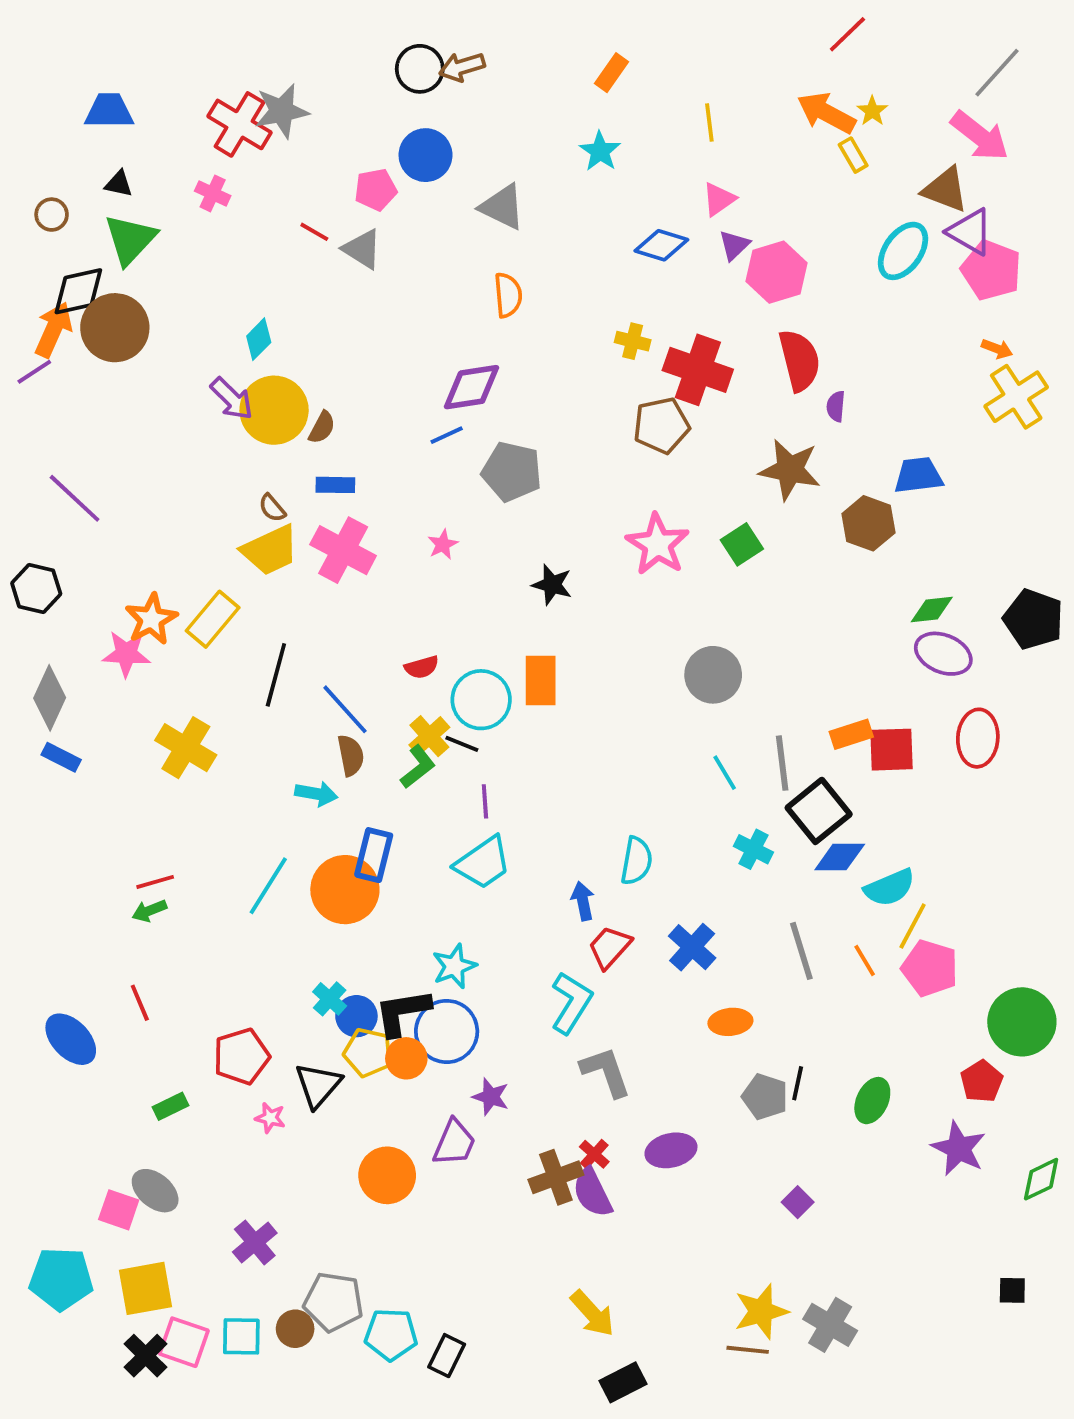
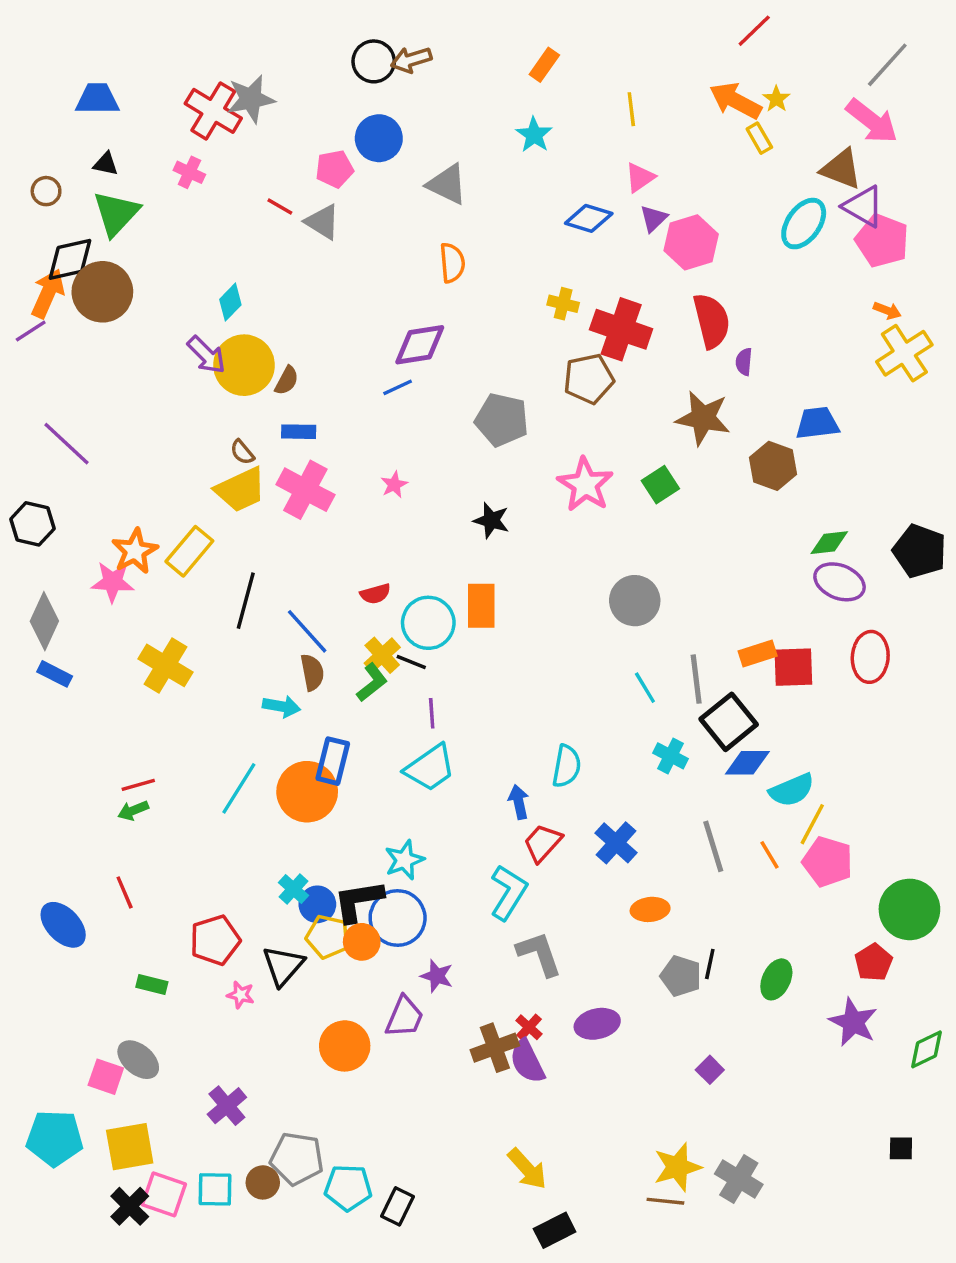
gray pentagon: (512, 472) -> (502, 420), moved
green rectangle: (170, 1106) -> (152, 985), turned 40

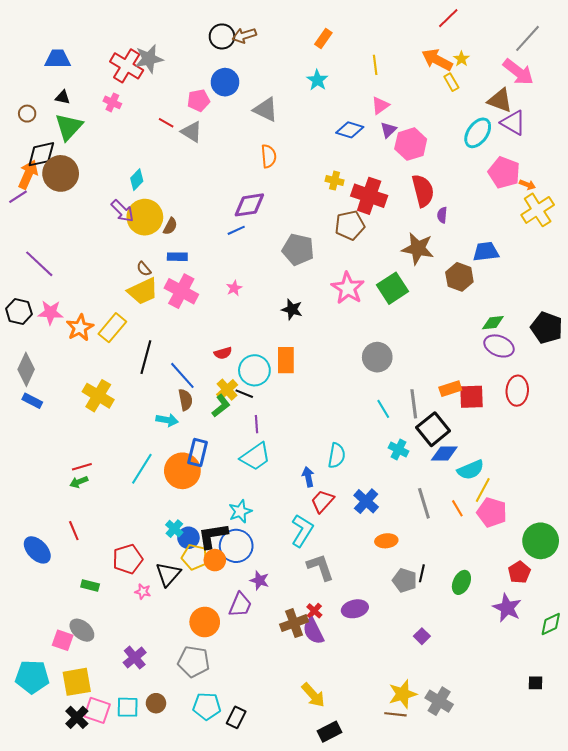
pink pentagon: (882, 241) -> (504, 172), moved
green square: (660, 485) -> (392, 288), size x1.4
pink star: (113, 582) -> (50, 312), moved
gray pentagon: (297, 1159) -> (194, 662), moved

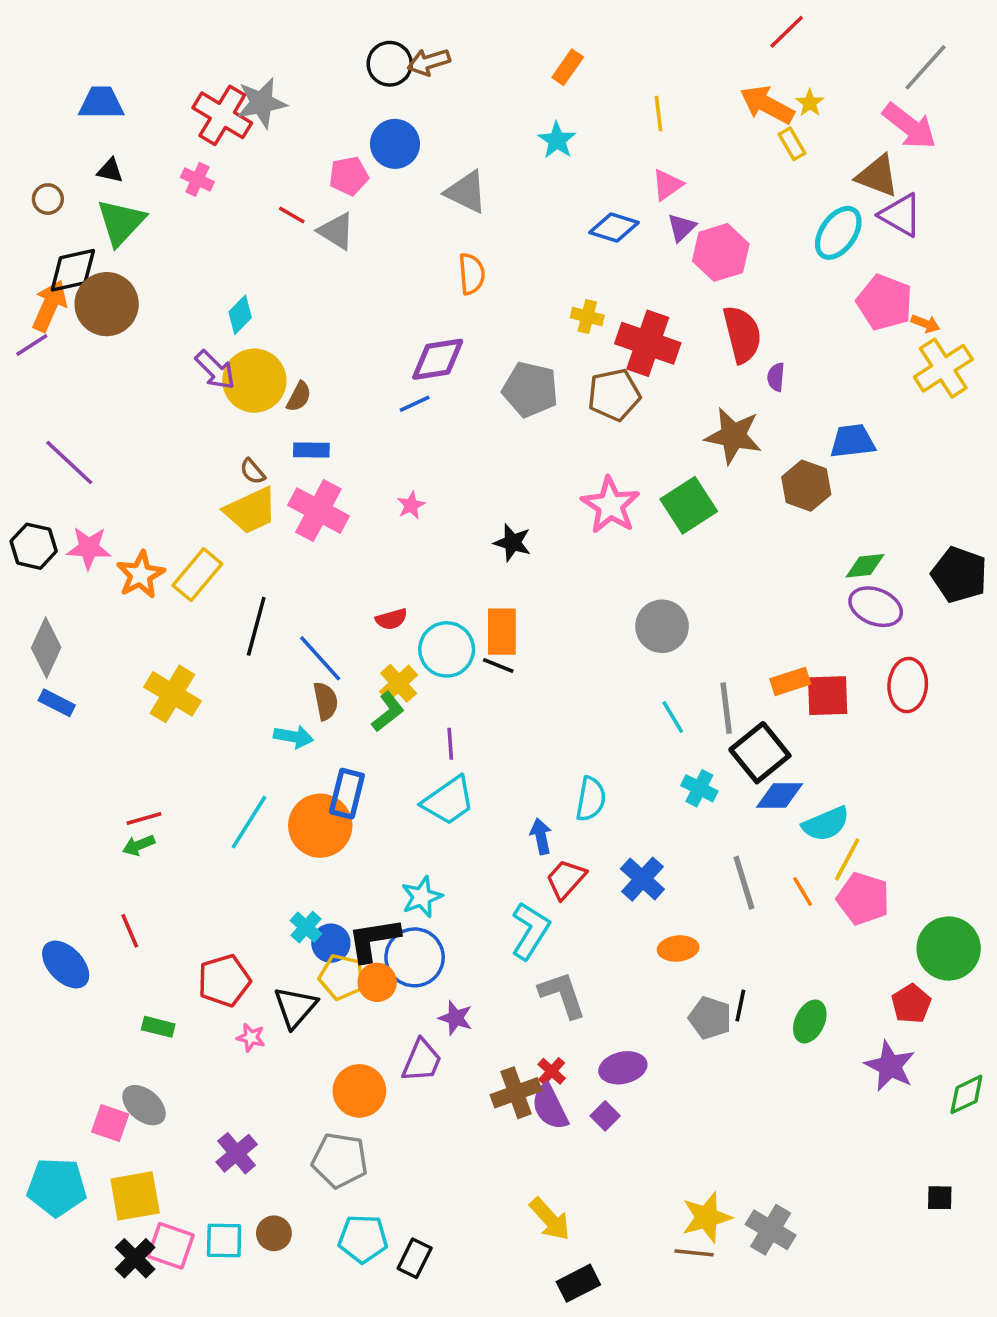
gray pentagon: (298, 250) -> (530, 390), moved
black line: (244, 394) -> (498, 665), moved
purple square: (422, 636) -> (605, 1116), moved

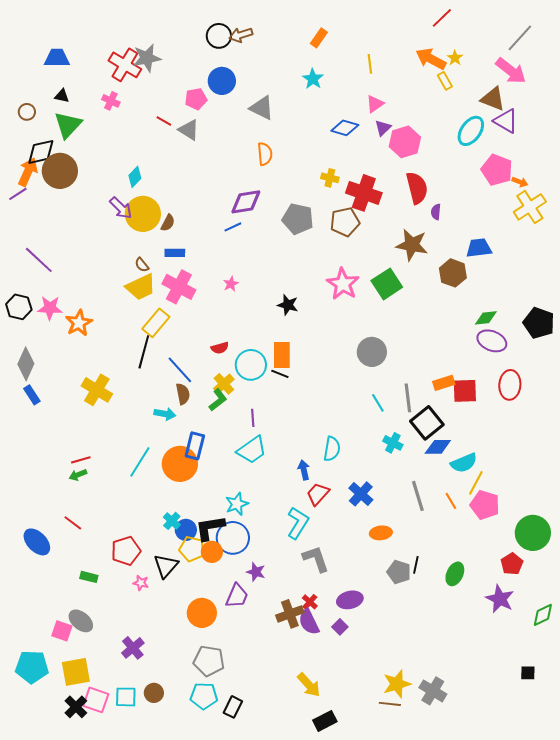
yellow rectangle: (197, 575) -> (156, 323), moved
blue rectangle: (57, 703) -> (32, 395), turned 30
red line: (130, 931) -> (73, 523), turned -30
gray pentagon: (340, 1160) -> (209, 661), moved

